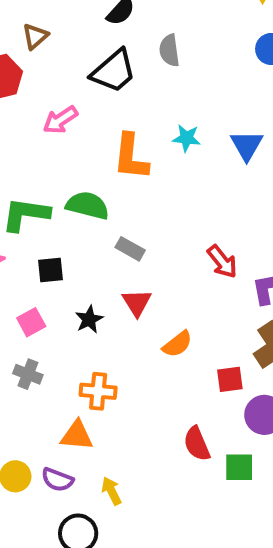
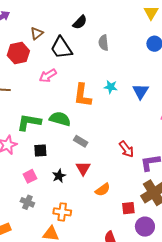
black trapezoid: (114, 71) -> (61, 48), moved, turned 95

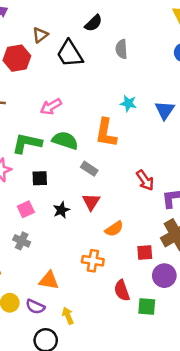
pink arrow: (48, 76) -> (51, 107), moved
orange L-shape: (82, 95) -> (106, 133), moved
orange cross: (62, 212) -> (93, 261), moved

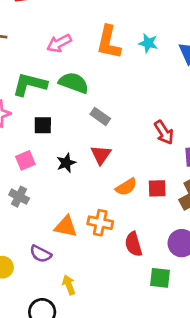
orange L-shape: (106, 133) -> (109, 42), moved
red square: (145, 252) -> (157, 188), moved
orange triangle: (49, 280) -> (66, 226), moved
red semicircle: (122, 290) -> (133, 244), moved
purple semicircle: (35, 307) -> (41, 254), moved

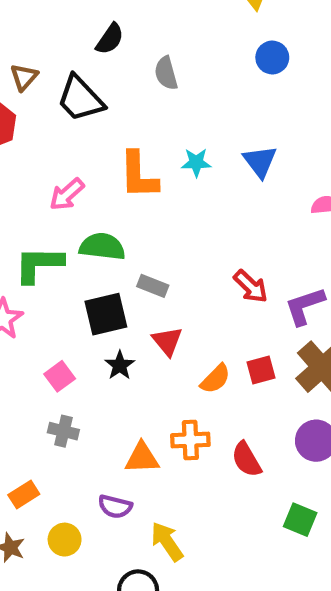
black square: (43, 125) -> (106, 314), moved, size x1.5
green square: (160, 278) -> (300, 520), moved, turned 30
yellow arrow: (69, 285) -> (167, 541), size x1.4

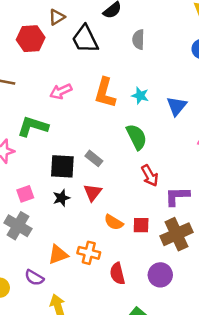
green semicircle: (102, 247) -> (136, 137), moved, turned 40
orange semicircle: (215, 379) -> (114, 222), turned 60
gray cross: (63, 431) -> (18, 226), size x1.5
orange triangle: (142, 458) -> (58, 255), turned -35

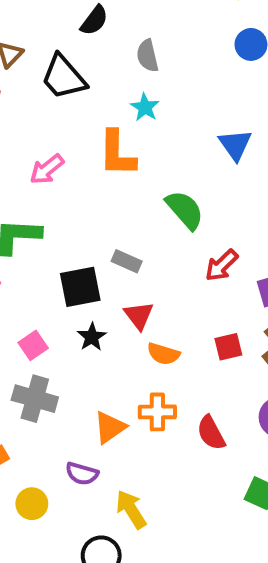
cyan star: (140, 96) -> (145, 107), moved, turned 30
red arrow: (150, 176) -> (222, 265), turned 90
orange semicircle: (114, 222) -> (163, 354), moved

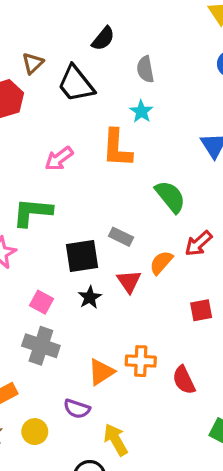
pink square: (33, 345) -> (41, 302), turned -30
orange semicircle: (163, 354) -> (161, 263), moved, turned 112

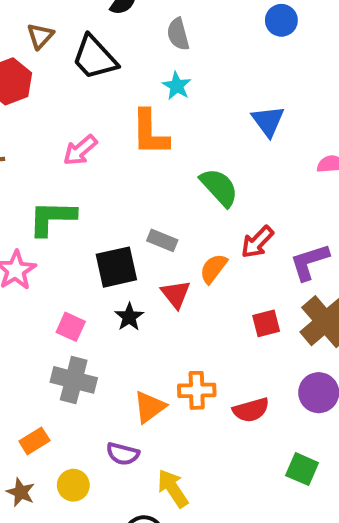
red semicircle: (184, 380) -> (251, 410), turned -76

